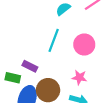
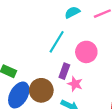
purple rectangle: (30, 66) -> (64, 71), moved, turned 72

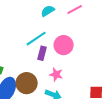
cyan line: (57, 42) -> (36, 39), turned 30
purple rectangle: (64, 71) -> (42, 53), moved

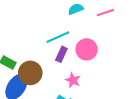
brown circle: (27, 83) -> (30, 73), moved

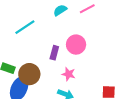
cyan line: (58, 37) -> (25, 27), moved

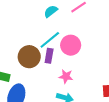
cyan line: (25, 27) -> (50, 40), moved
brown circle: (29, 74) -> (29, 57), moved

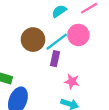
pink circle: (71, 45) -> (78, 35), moved
brown circle: (29, 57) -> (33, 40), moved

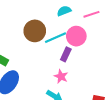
purple rectangle: (55, 59) -> (66, 54), moved

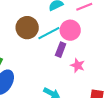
pink star: (61, 76) -> (78, 65), moved

